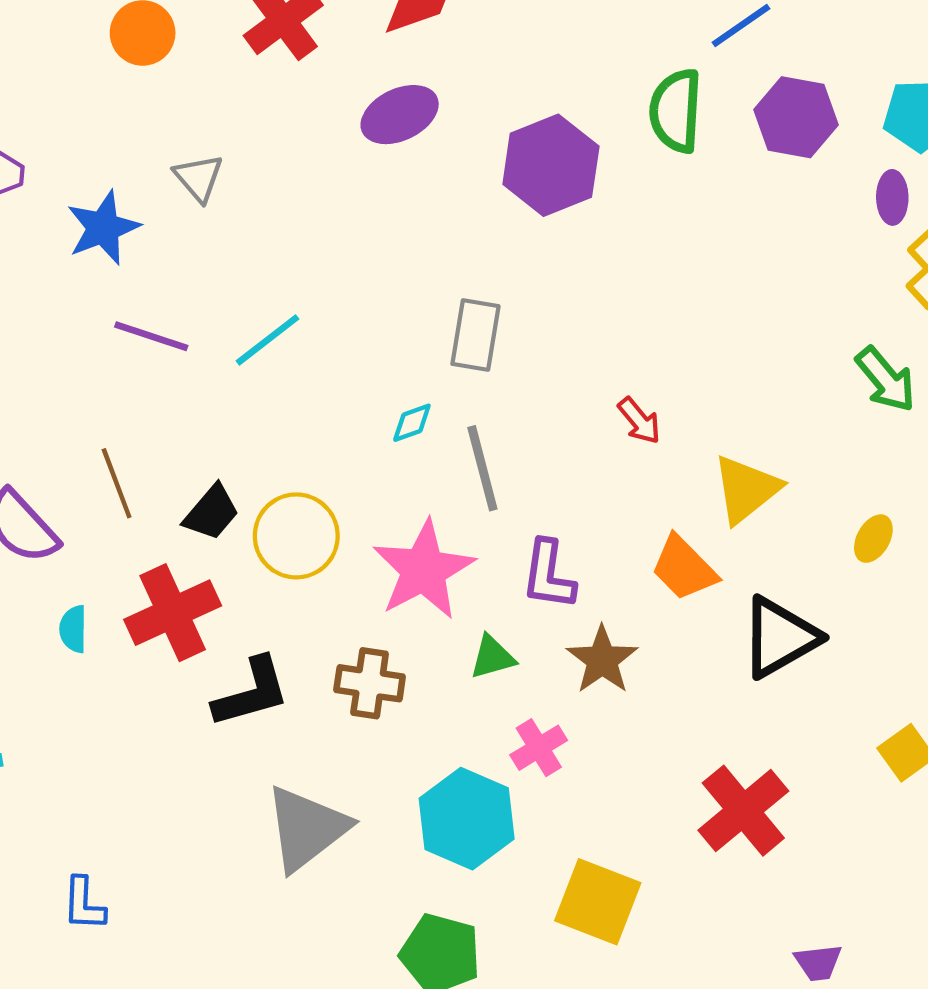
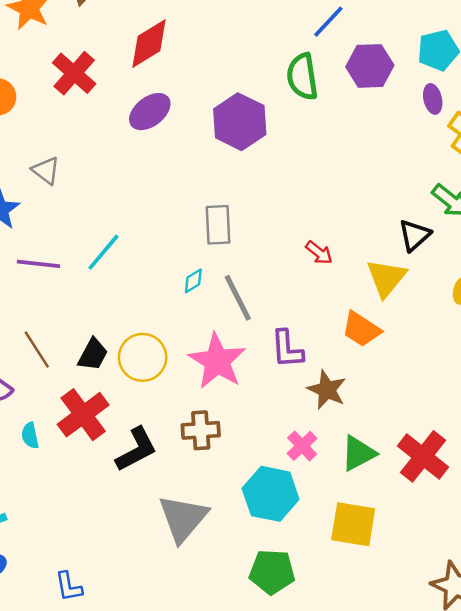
black triangle: (780, 637) -> (414, 235), moved, size x0.7
green triangle: (492, 657) -> (358, 453), moved, size x1.4

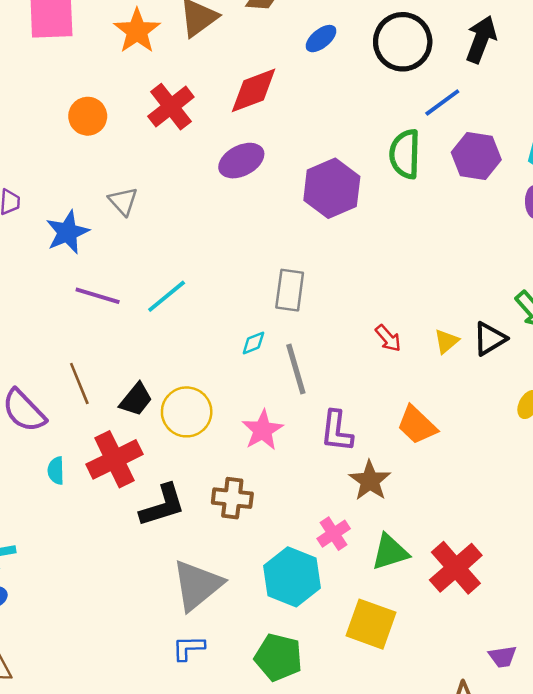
yellow triangle: (386, 278) -> (446, 341), moved, size x0.6
pink star: (217, 361) -> (263, 430), size x0.7
blue L-shape: (69, 587) -> (188, 648), moved, turned 88

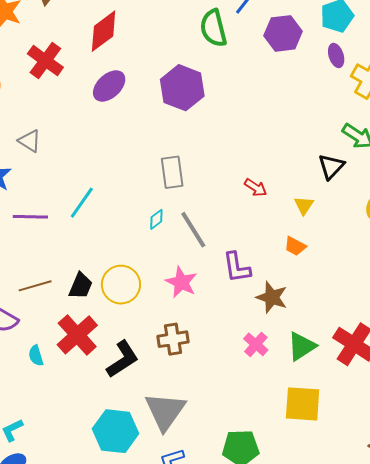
green semicircle: (405, 154) -> (213, 28), moved
yellow triangle: (446, 341) -> (304, 205), moved
brown line: (79, 383) -> (35, 286), turned -68
orange trapezoid: (417, 425) -> (295, 246), size x0.7
cyan hexagon: (292, 577) -> (116, 431), moved

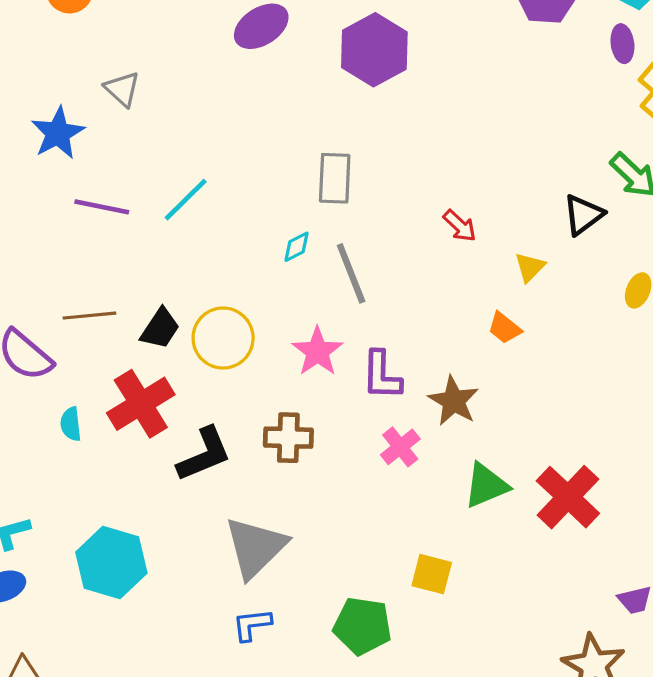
purple L-shape: (237, 267) -> (382, 375), moved
pink cross: (256, 344) -> (400, 447), moved
yellow square: (303, 404) -> (432, 574), moved, size x0.7
cyan hexagon: (116, 431) -> (111, 563), moved

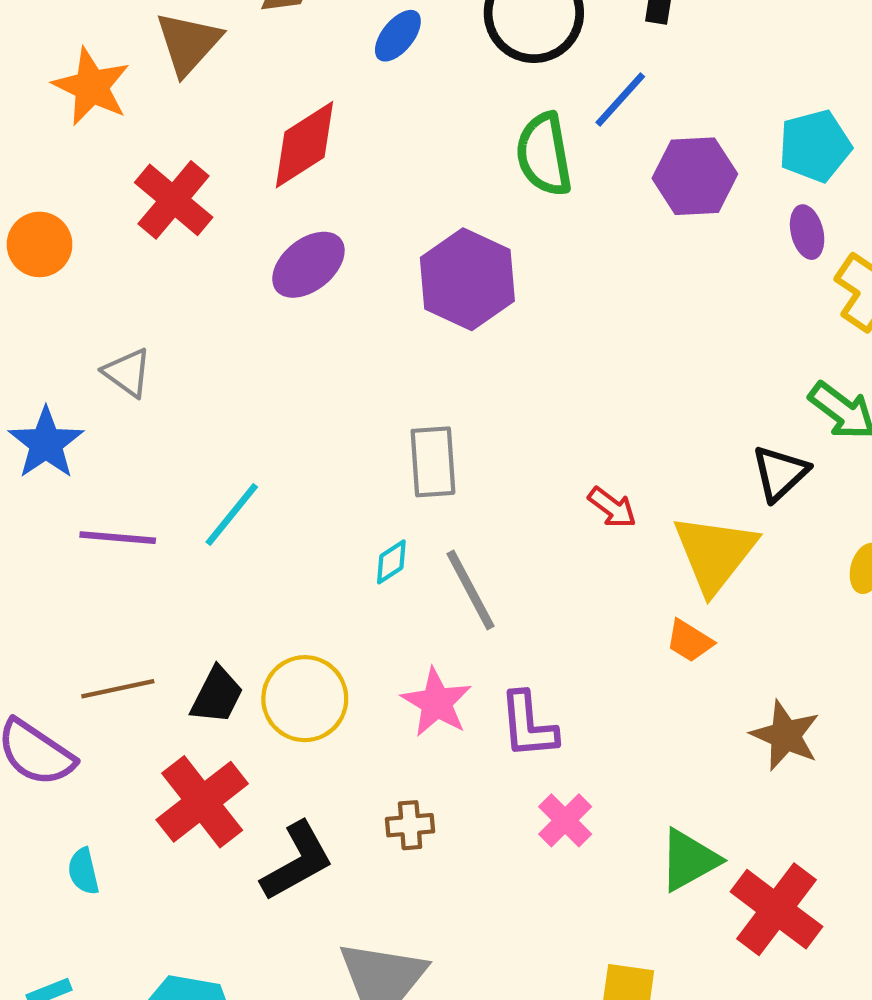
yellow triangle: (530, 267) -> (715, 553), size x2.0
brown star: (454, 401) -> (785, 735), moved
cyan semicircle: (71, 424) -> (83, 871), moved
brown cross: (288, 438) -> (410, 825), size x0.7
red cross: (568, 497) -> (777, 909), moved

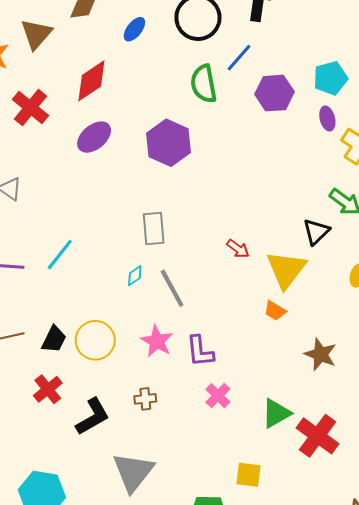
red cross: (202, 802) -> (48, 389), size x0.7

